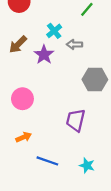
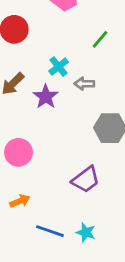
purple trapezoid: (76, 120) -> (86, 180), turned -140
cyan star: (87, 165) -> (86, 232), moved

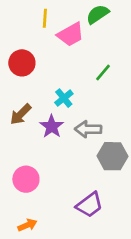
gray arrow: (84, 84) -> (88, 129), moved, size x1.4

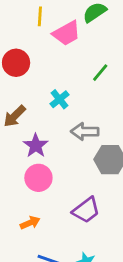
purple star: (52, 126) -> (36, 146), moved
pink circle: (26, 179) -> (38, 178), moved
orange arrow: (27, 225) -> (30, 223), moved

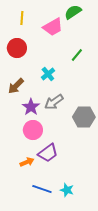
yellow line: (40, 16) -> (22, 18), moved
gray arrow: (85, 132) -> (54, 102), moved, turned -36
purple trapezoid: (86, 210) -> (48, 153), moved

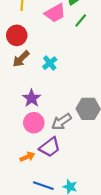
green line: (77, 55) -> (81, 20), moved
brown arrow: (16, 86) -> (21, 59), moved
gray arrow: (54, 102) -> (61, 122), moved

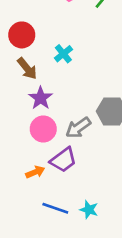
red circle: (17, 35) -> (22, 35), moved
brown arrow: (21, 59) -> (27, 69), moved, turned -84

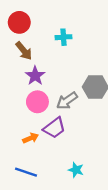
cyan cross: (63, 54) -> (64, 37), moved, turned 35
blue line: (55, 208) -> (26, 172), moved

